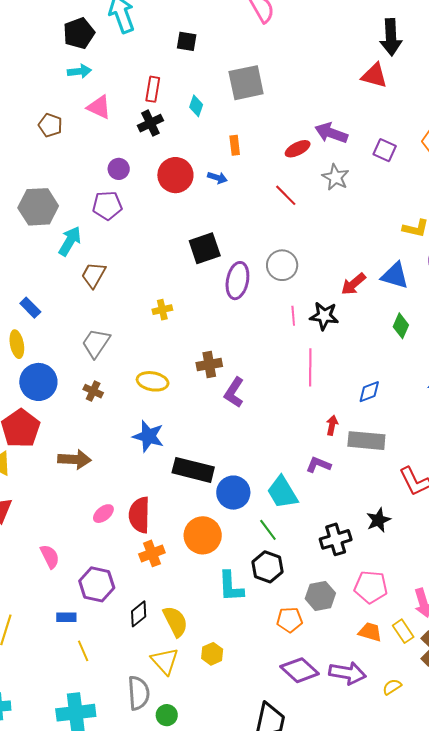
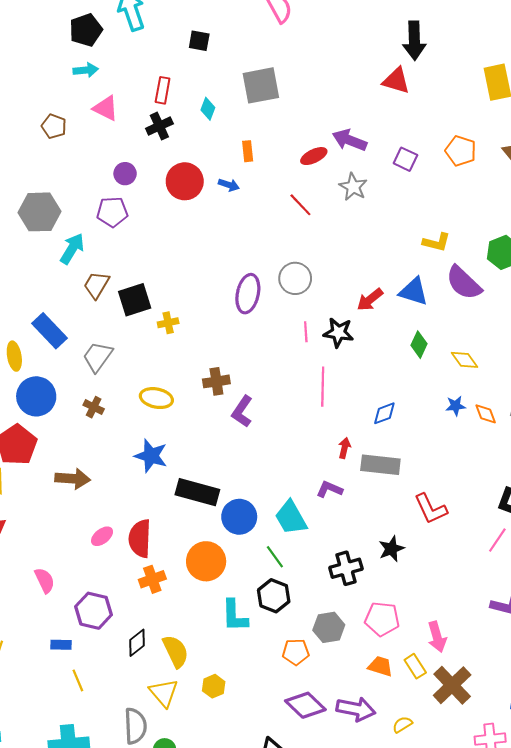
black square: (205, 248) -> (135, 300), moved
blue rectangle: (30, 308) -> (50, 331), moved, size x1.6

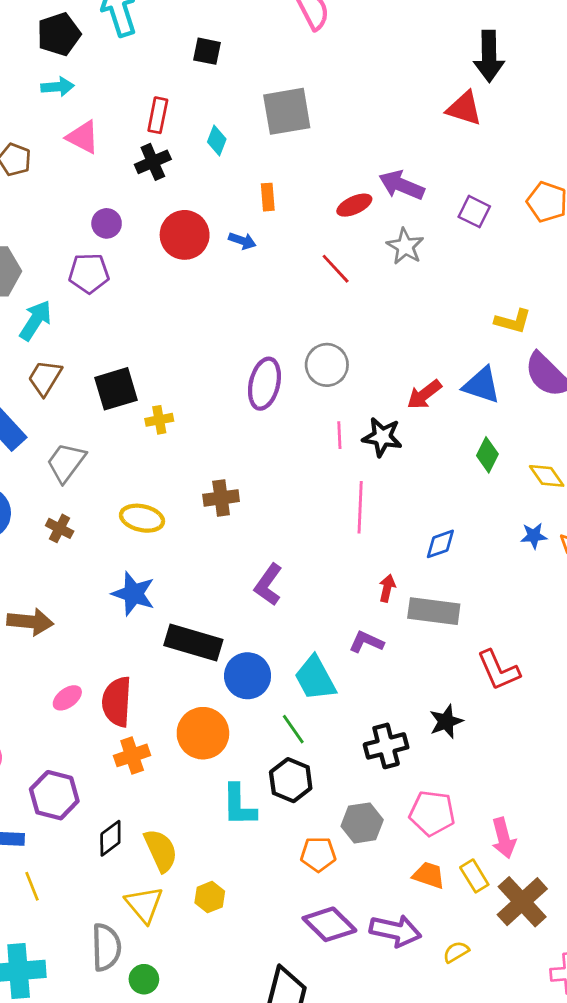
brown trapezoid: (96, 285) -> (45, 378), moved
purple L-shape: (242, 411) -> (268, 585), moved

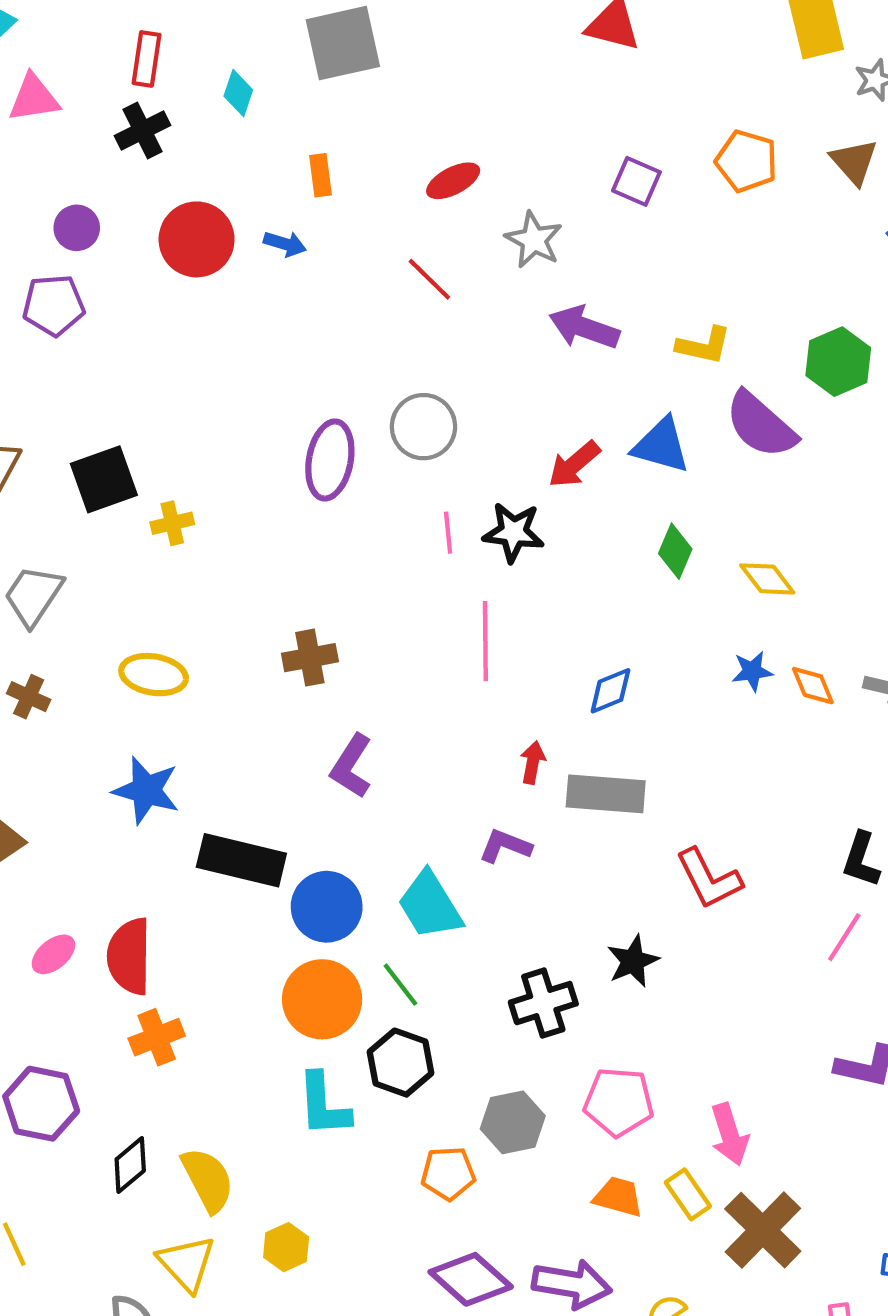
pink triangle: (83, 137) -> (34, 98), turned -33
purple arrow: (402, 185) -> (584, 328), moved
brown cross: (221, 498) -> (310, 658), moved
orange circle: (203, 733) -> (322, 999), moved

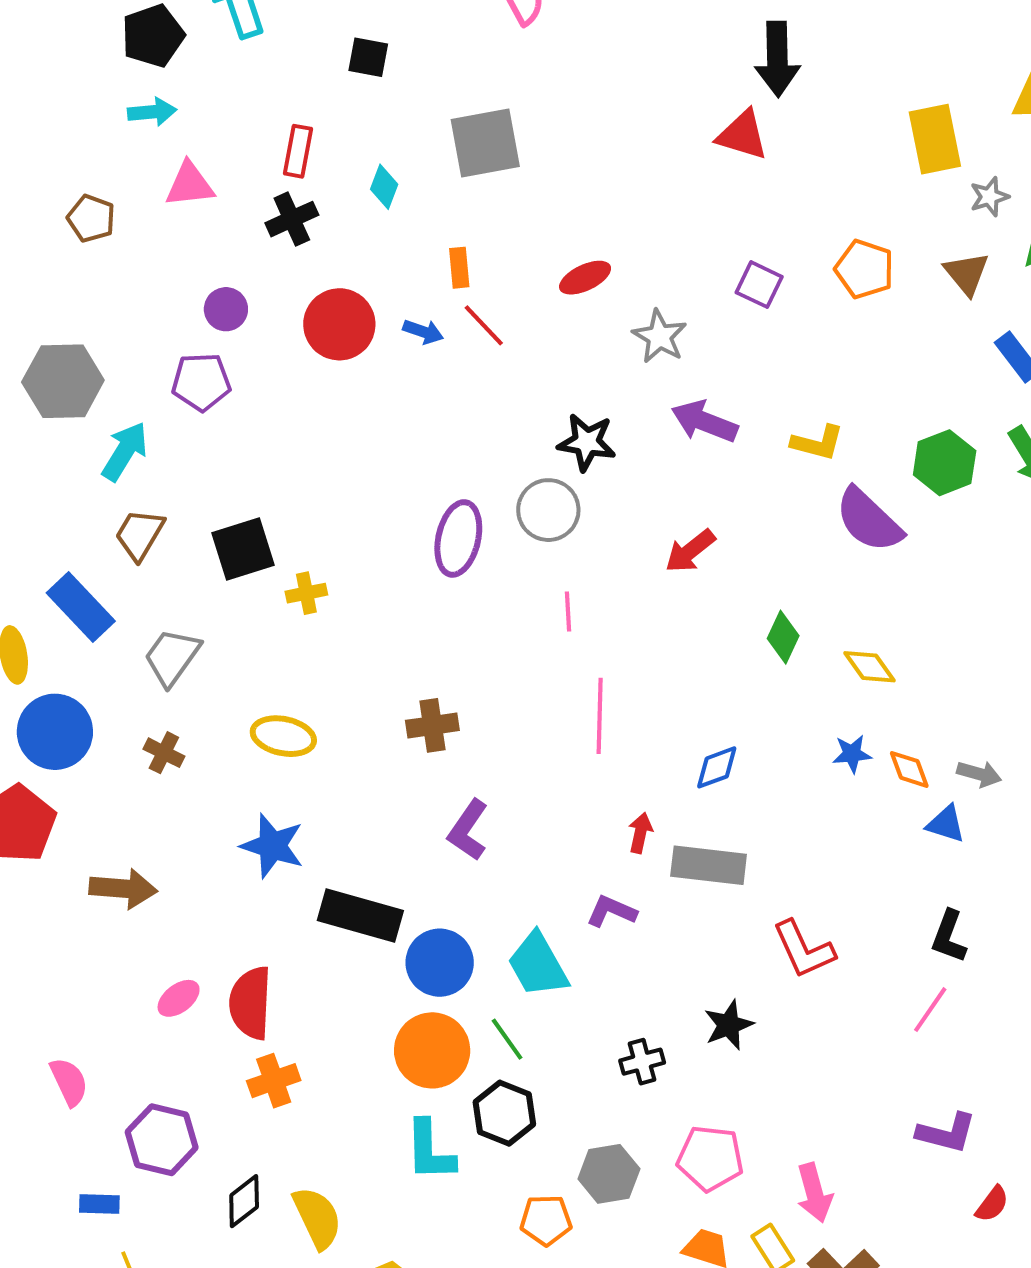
red line: (429, 279) -> (484, 325), moved
blue triangle: (661, 445) -> (946, 824), moved, size x0.7
black star: (513, 532) -> (587, 442), moved
black cross: (543, 1003) -> (642, 1062), size x0.7

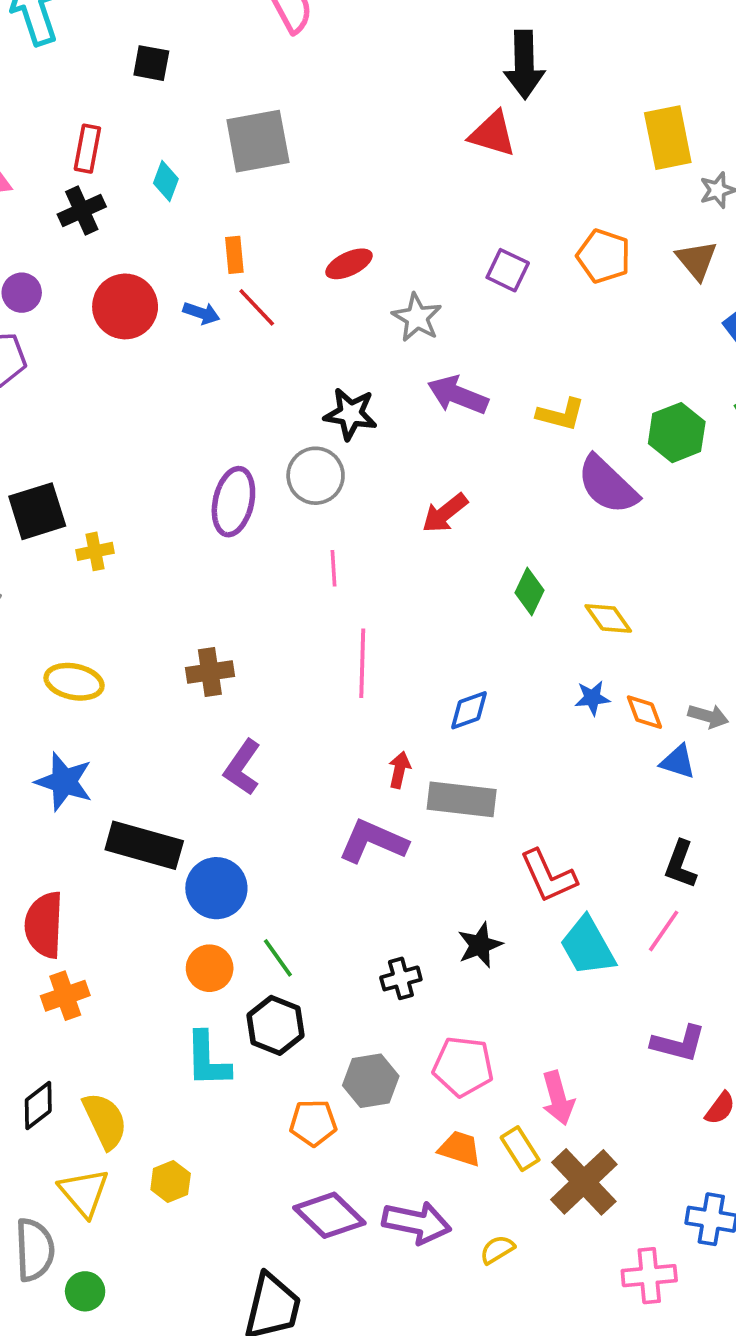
purple L-shape: (611, 911) -> (373, 841), size x1.5
cyan trapezoid: (538, 965) -> (588, 946), moved
orange circle: (432, 1050) -> (210, 968), size x0.7

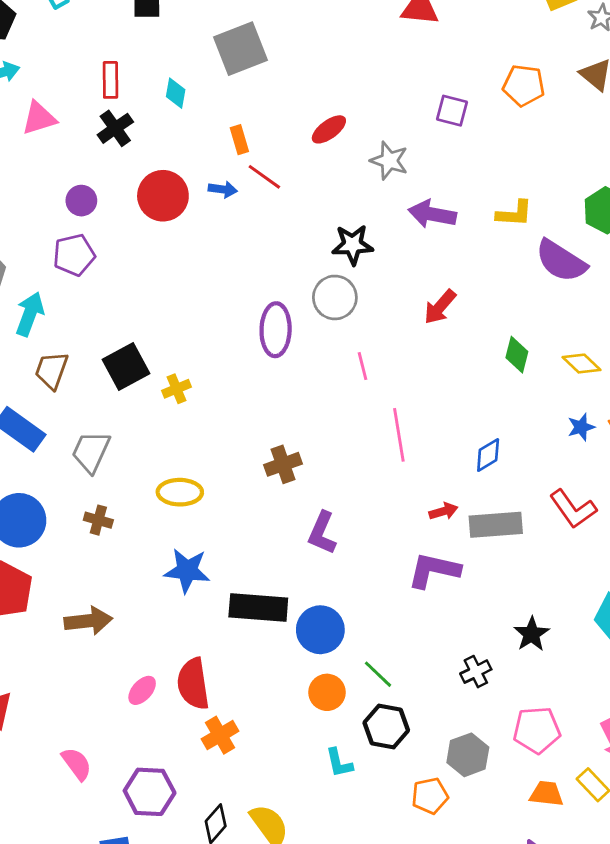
red arrow: (399, 770) -> (443, 511), turned 72
red L-shape: (548, 876) -> (573, 509), moved
cyan L-shape: (208, 1059) -> (339, 763), size x0.7

